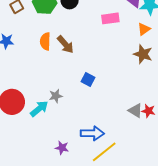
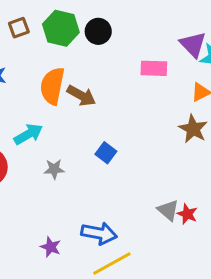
orange semicircle: (45, 41) -> (52, 86), size x1.4
brown arrow: (65, 44) -> (81, 96), turned -30
cyan arrow: (39, 109) -> (28, 134), moved

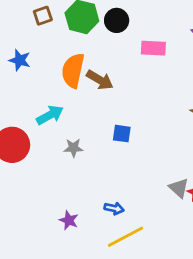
pink rectangle: (154, 68) -> (153, 48), moved
blue square: (106, 153) -> (122, 134), turned -30
blue arrow: (99, 233) -> (114, 208), size x0.6

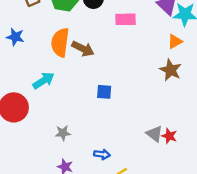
gray star: (73, 148) -> (63, 133), moved

